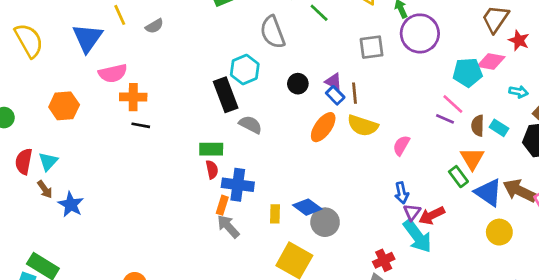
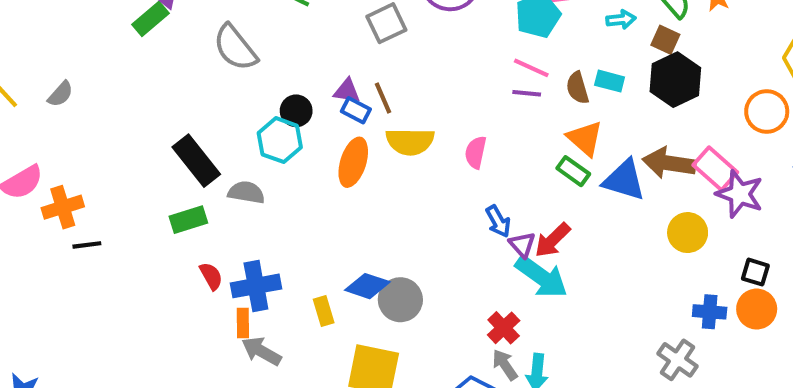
cyan hexagon: (245, 69) -> (280, 140), moved
green rectangle: (211, 149) -> (188, 220), moved
yellow circle: (499, 232) -> (688, 233), moved

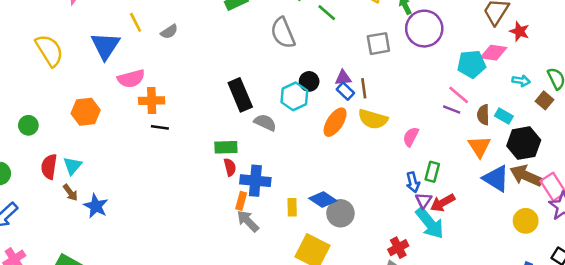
black hexagon: (675, 80) -> (524, 143), moved
purple triangle: (347, 91) -> (343, 78), turned -30
green rectangle: (573, 171) -> (432, 172), moved, turned 54
green rectangle: (188, 220) -> (226, 147), moved

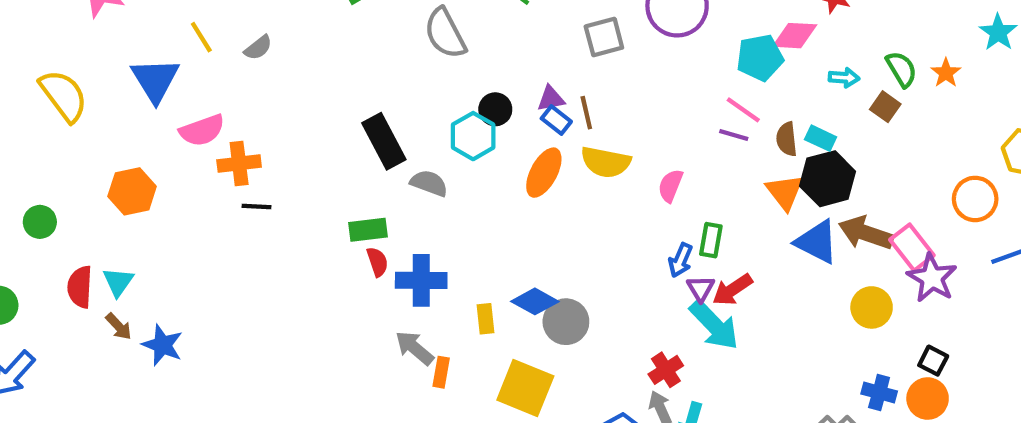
black hexagon: (524, 143) -> (828, 179), moved
blue arrow: (413, 182) -> (680, 260), turned 42
orange rectangle: (241, 201) -> (441, 372), moved

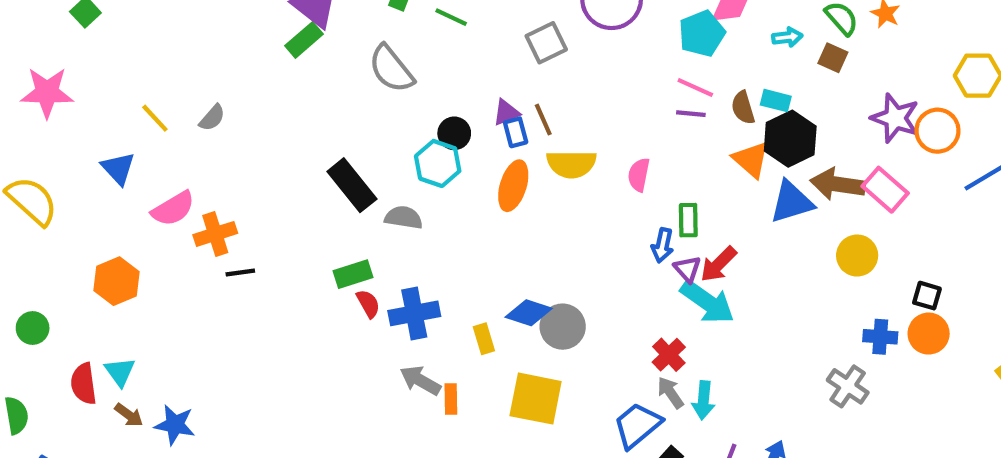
blue triangle: (155, 80) -> (118, 168), size x0.7
blue rectangle: (556, 120) -> (516, 132), turned 48
blue triangle: (817, 242) -> (792, 202), turned -33
purple star: (932, 278) -> (895, 118), moved

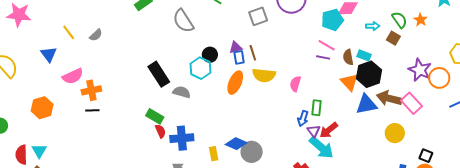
black line: (240, 273) -> (92, 110), moved
green rectangle: (353, 274) -> (155, 116), turned 42

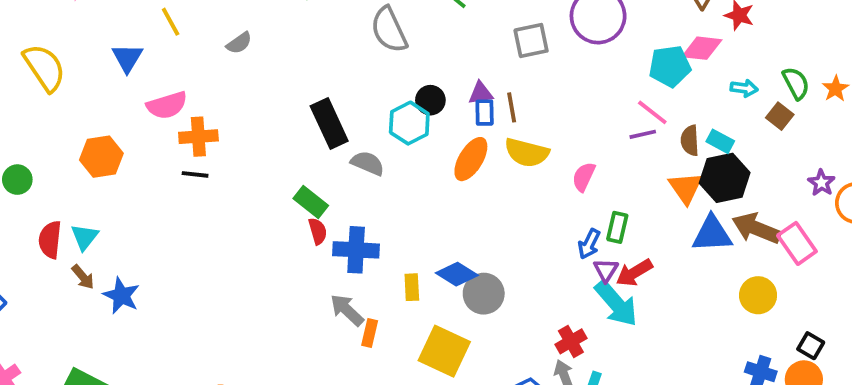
gray semicircle: (96, 35) -> (239, 43), moved
purple line: (323, 57) -> (643, 134), turned -32
purple star: (420, 70) -> (821, 183), size x0.6

